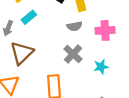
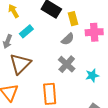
gray semicircle: (74, 26) -> (68, 39), turned -32
pink cross: (105, 30) -> (94, 32), moved

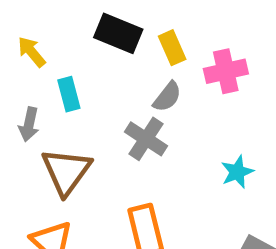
cyan rectangle: (26, 31) -> (69, 94), turned -56
gray cross: (67, 64) -> (146, 139), moved

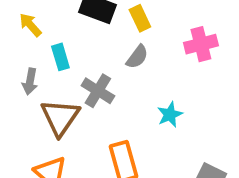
pink cross: (226, 71) -> (201, 44), moved
gray cross: (146, 139) -> (98, 91), moved
cyan star: (237, 172) -> (170, 114), moved

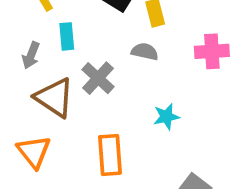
gray semicircle: (137, 57) -> (145, 52), turned -125
brown triangle: (60, 117) -> (54, 98), turned -42

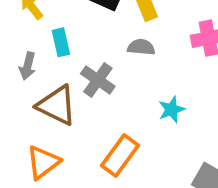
orange triangle: (34, 152) -> (43, 162), turned 39
orange rectangle: (110, 155) -> (120, 156), turned 48

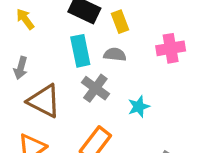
cyan rectangle: (61, 42) -> (80, 51), moved, size x1.4
gray cross: (98, 80) -> (95, 88), moved

